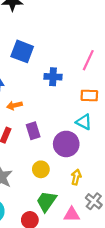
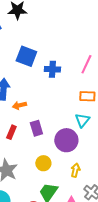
blue cross: (53, 77) -> (52, 69), moved
cyan triangle: (84, 122) -> (82, 120), turned 42

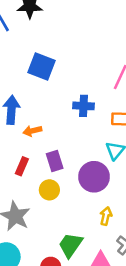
blue cross: (52, 69) -> (84, 106), moved
yellow circle: (43, 163) -> (49, 190), moved

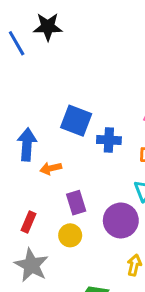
blue square: (42, 67) -> (76, 121), moved
red rectangle: (22, 166) -> (28, 222), moved

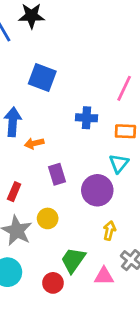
blue square: (76, 121) -> (42, 78), moved
yellow circle: (70, 235) -> (48, 218), moved

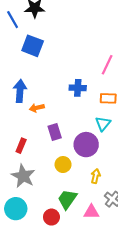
blue square: (42, 78) -> (33, 46), moved
yellow circle: (48, 218) -> (63, 165), moved

